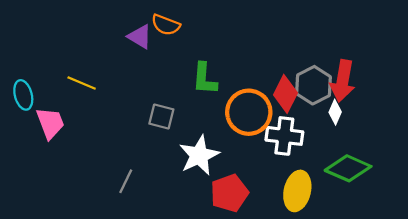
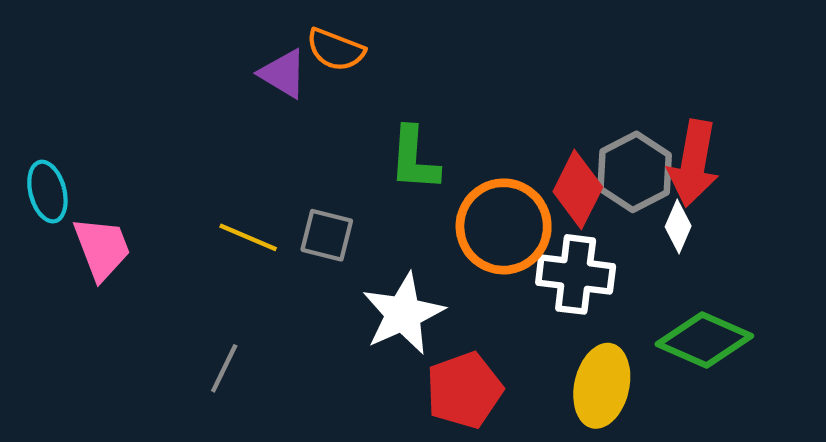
yellow line: (82, 83) -> (248, 237), moved
gray line: (126, 181) -> (224, 368), moved

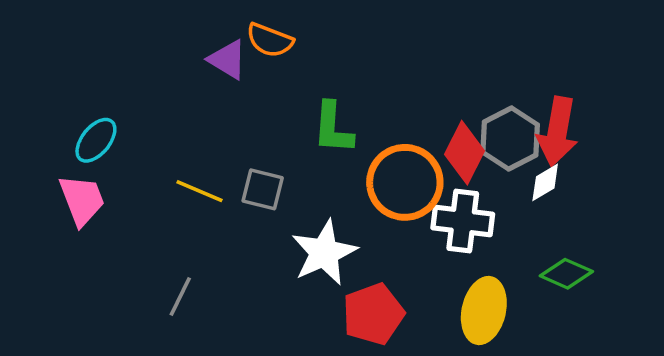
cyan ellipse: (47, 192) -> (96, 140), moved, turned 54
white diamond: (678, 226) -> (545, 182), turned 36
green diamond: (704, 340) -> (566, 274), size x0.7

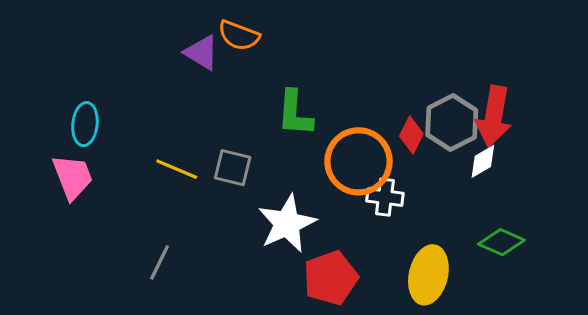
cyan ellipse: (96, 140) -> (85, 124), turned -33
red diamond: (465, 153) -> (411, 135), size x0.7
white cross: (463, 221) -> (385, 197), moved, size x0.7

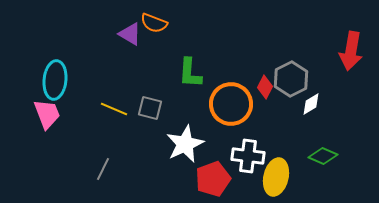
red arrow: (494, 116) -> (351, 51), moved
cyan ellipse: (85, 124) -> (55, 80), size x1.4
white cross: (385, 197) -> (248, 156), moved, size x1.4

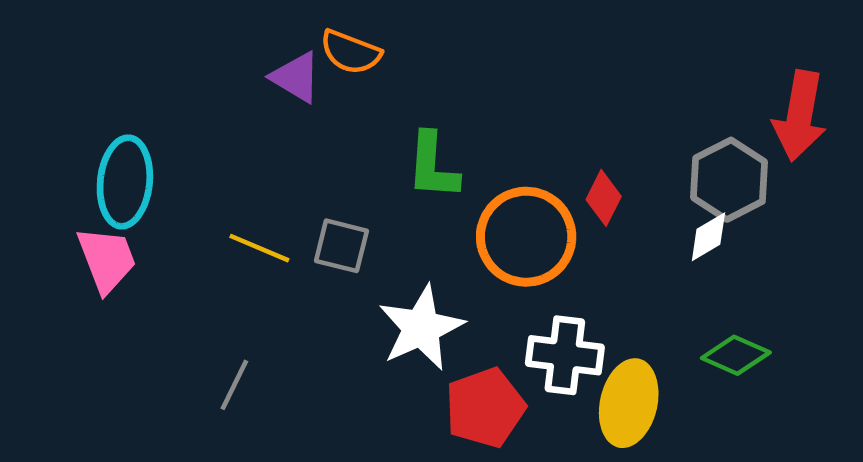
gray hexagon: (291, 79) -> (729, 180), moved

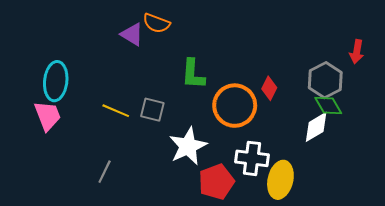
red arrow: (800, 116) -> (357, 52), size x0.6
white diamond: (708, 237) -> (316, 127), moved, size x1.4
green diamond: (736, 355) -> (328, 106), moved, turned 36

